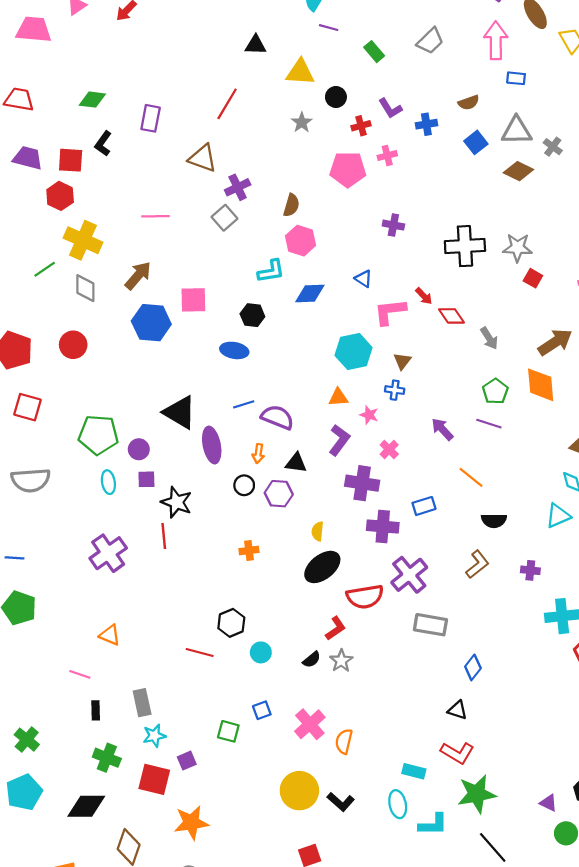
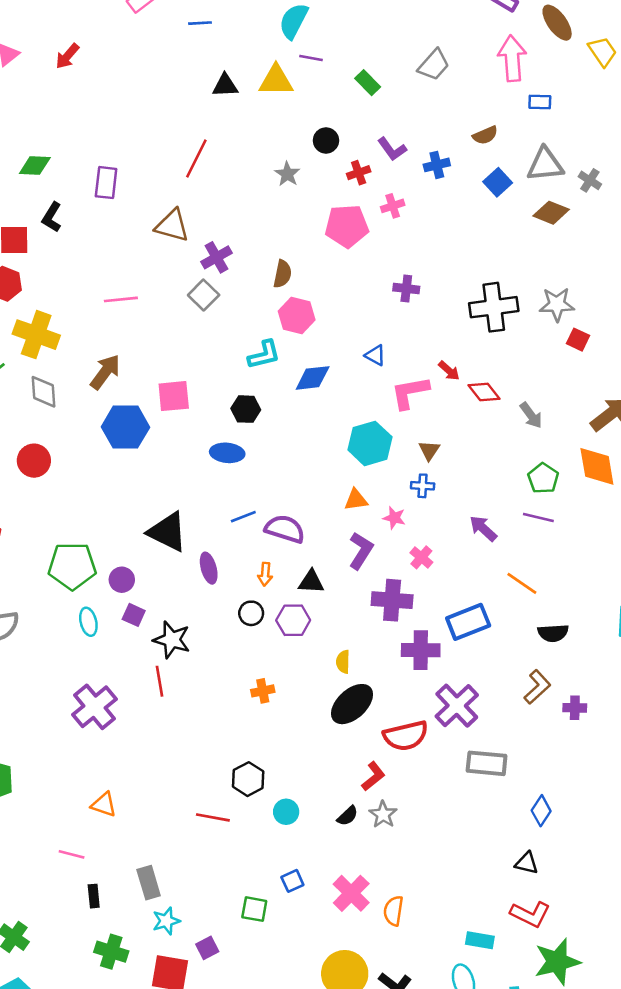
yellow triangle: (300, 72) -> (276, 80), moved
purple ellipse: (212, 445) -> (209, 568), size x0.7
purple square: (146, 479) -> (134, 615), turned 30
blue rectangle: (424, 506) -> (468, 622), size x1.5
purple cross: (530, 570) -> (575, 708), moved

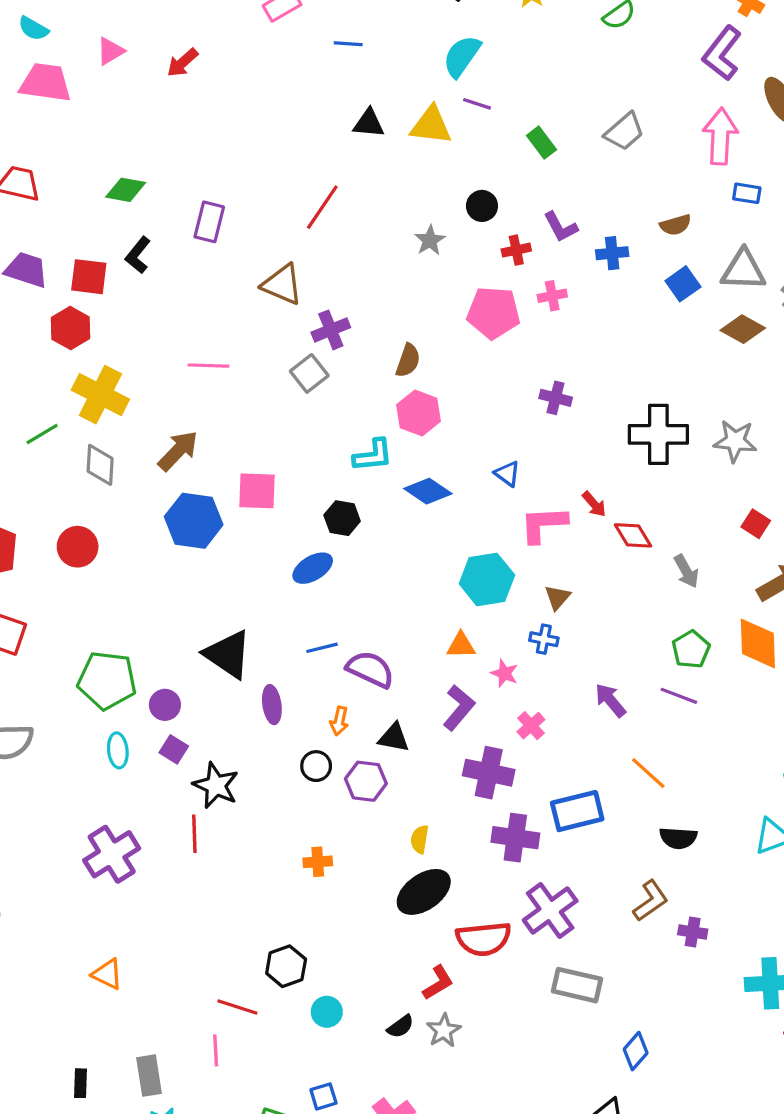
red square: (578, 340) -> (756, 524), moved
blue diamond: (313, 378) -> (428, 491), turned 33
blue ellipse: (227, 453) -> (313, 568), turned -44
pink line: (72, 854) -> (216, 1050), moved, turned 65

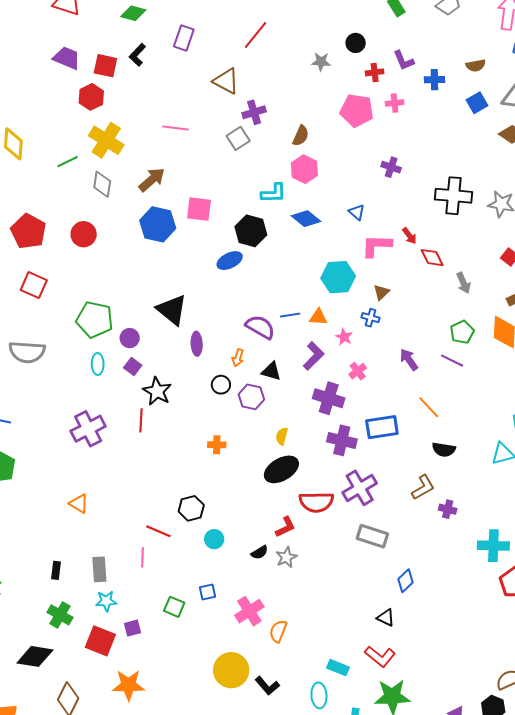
gray star: (430, 240) -> (321, 62), turned 30
black hexagon: (342, 518) -> (251, 231), size x1.4
blue line: (322, 648) -> (290, 315), moved

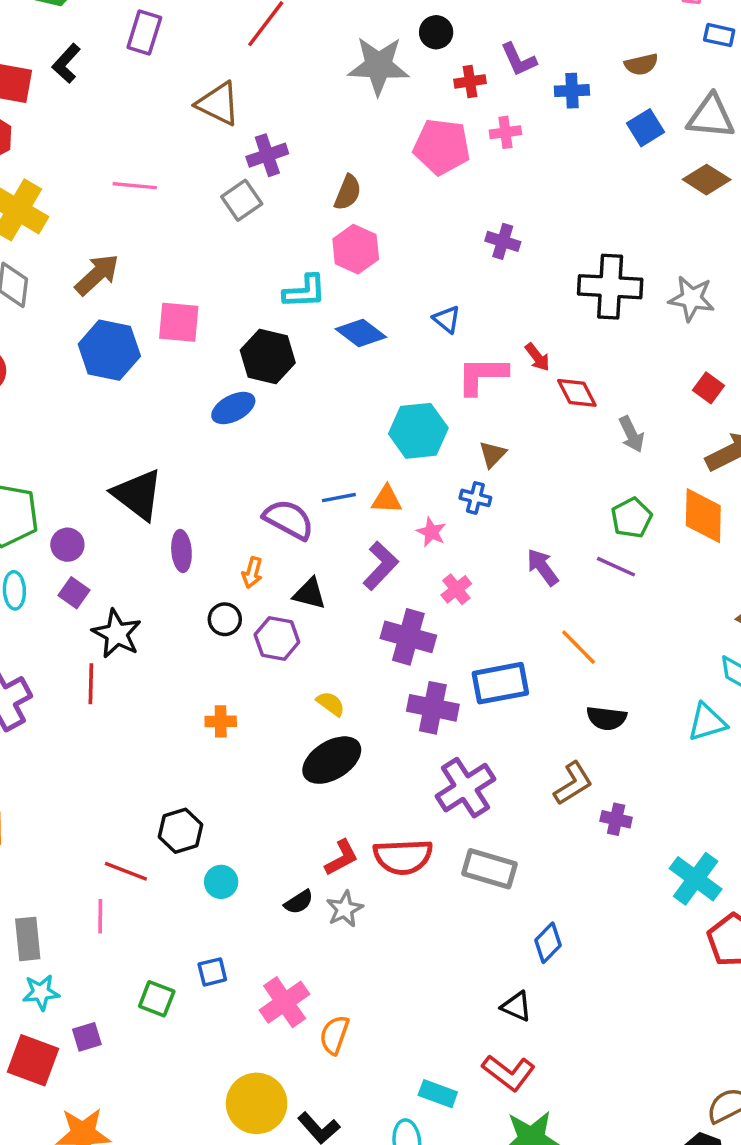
gray star: (321, 62) -> (378, 66), size x1.8
yellow semicircle: (282, 436) -> (331, 704), turned 114
red semicircle: (316, 502) -> (403, 857), moved
cyan cross: (493, 546) -> (696, 879), turned 36

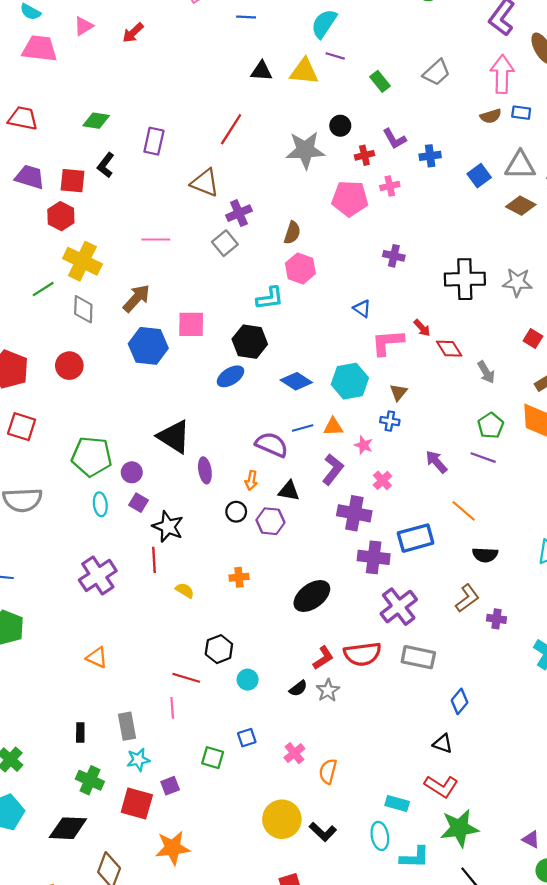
brown semicircle: (641, 64) -> (491, 116), moved
blue diamond: (361, 333) -> (296, 381), moved
yellow semicircle: (331, 704) -> (185, 590), moved
pink cross: (285, 1002) -> (294, 753), size x0.7

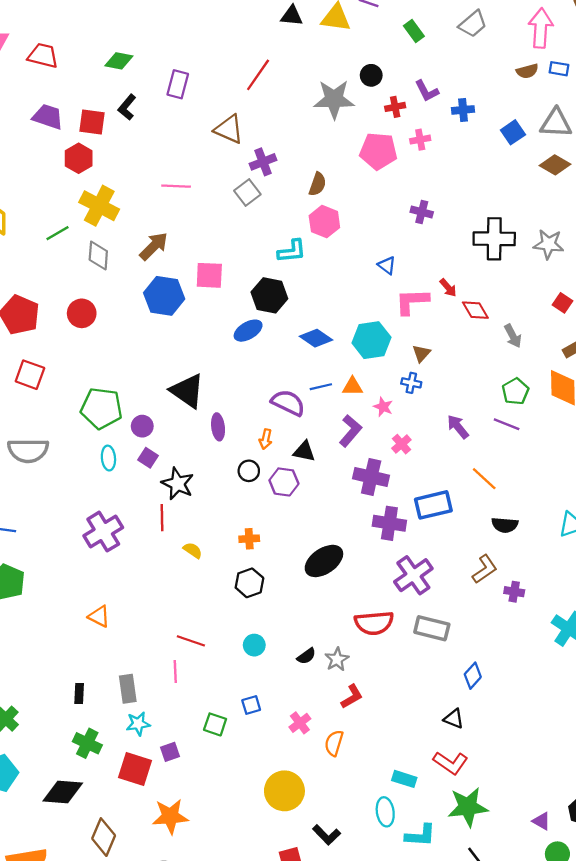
black hexagon: (219, 649) -> (249, 583), moved
red L-shape: (323, 658) -> (352, 697), moved
black L-shape: (323, 832) -> (327, 835), moved

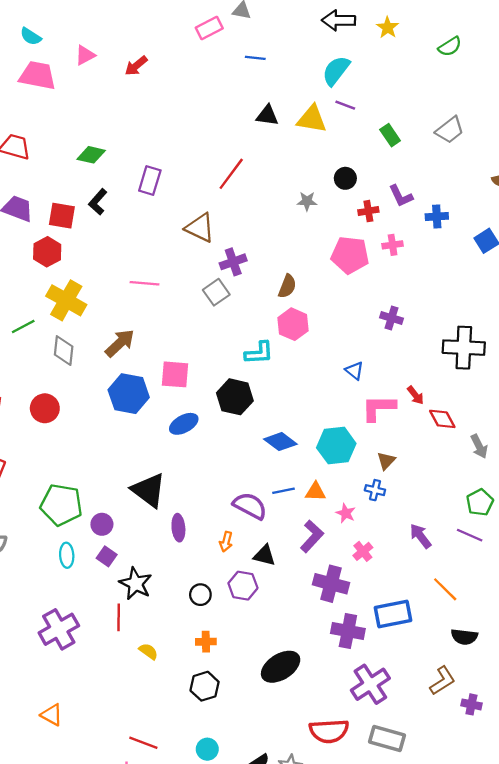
gray star: (334, 99) -> (307, 201), size x0.5
blue ellipse: (248, 331) -> (184, 424), moved
black circle: (249, 471) -> (200, 595), moved

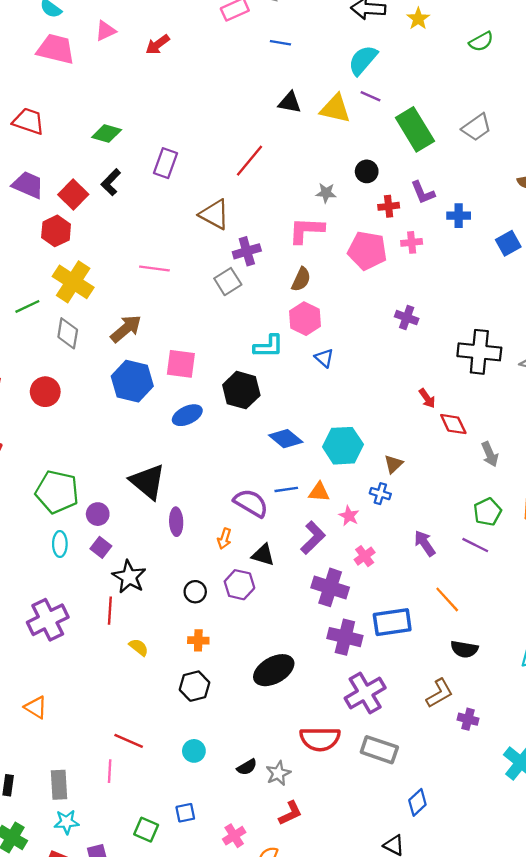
green rectangle: (390, 135) -> (415, 129), size x1.8
red square: (62, 216) -> (73, 195), turned 32
blue triangle: (355, 371) -> (324, 358), moved
pink L-shape: (379, 408) -> (306, 230), moved

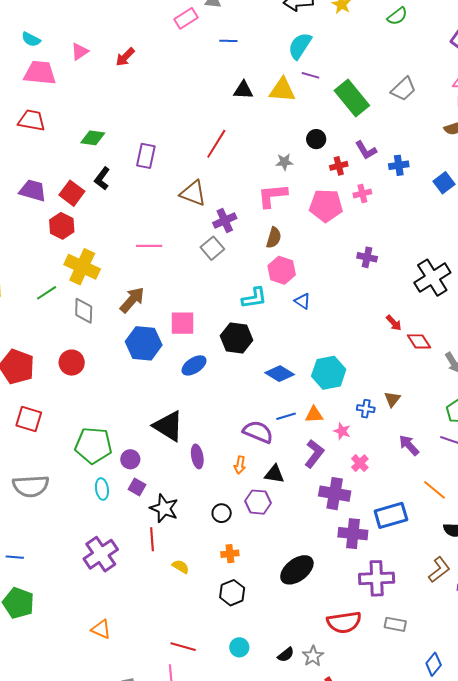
red trapezoid: (29, 121) -> (32, 120), moved
black cross: (479, 352) -> (432, 278), turned -30
brown triangle: (393, 464) -> (392, 399), moved
purple cross: (365, 693) -> (377, 578), turned 36
gray rectangle: (379, 750) -> (395, 624), size x0.7

